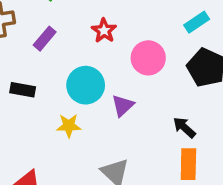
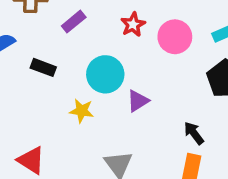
pink circle: (148, 58) -> (175, 37), moved

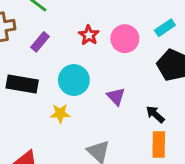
black rectangle: (43, 67) -> (22, 84), size x1.5
purple triangle: (138, 101) -> (116, 96), moved, turned -30

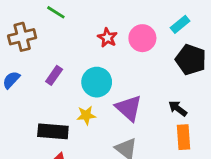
purple rectangle: (40, 42) -> (54, 75), moved
black rectangle: (22, 84) -> (53, 131), moved
purple triangle: (116, 96) -> (129, 108), moved, size x1.5

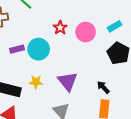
purple rectangle: (54, 75) -> (17, 49), turned 32
cyan circle: (97, 82) -> (39, 49), moved

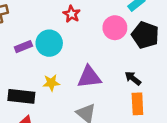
pink circle: (86, 32) -> (115, 28), moved
purple triangle: (68, 81) -> (89, 77), turned -50

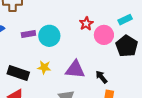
red star: (72, 14) -> (86, 24), moved
black arrow: (133, 78) -> (101, 77), moved

